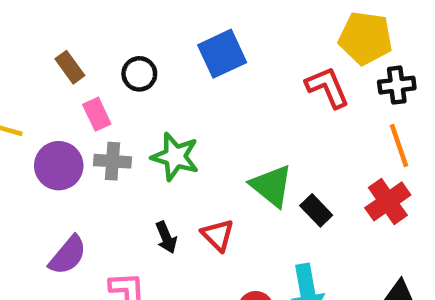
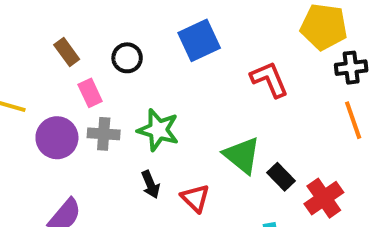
red L-shape: (327, 87) -> (269, 79), moved
red cross: (388, 201) -> (324, 198), moved
black arrow: (166, 237) -> (150, 184), moved

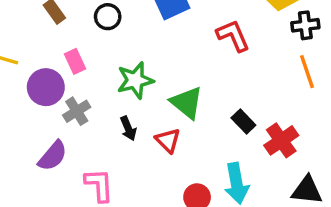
pink rectangle: (90, 93) -> (75, 61), moved
green star: (158, 130) -> (135, 80), turned -30
gray cross: (104, 134) -> (77, 111), moved, turned -36
green triangle: (242, 155) -> (187, 103), moved

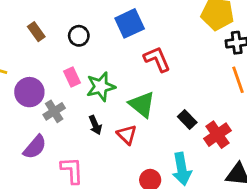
red L-shape: (233, 36) -> (157, 59), moved
pink rectangle: (75, 61) -> (72, 77), moved

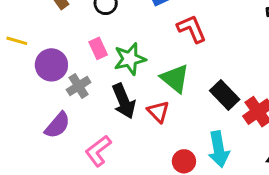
black rectangle: (187, 120) -> (225, 95), size x1.4
black arrow: (95, 125) -> (124, 101), size x1.6
pink L-shape: (72, 170) -> (98, 151), turned -124

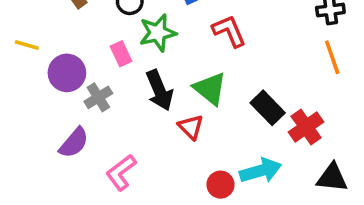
green star: (130, 59) -> (158, 33), moved
black arrow: (124, 101) -> (159, 90), moved
cyan arrow: (219, 149) -> (261, 171), turned -96

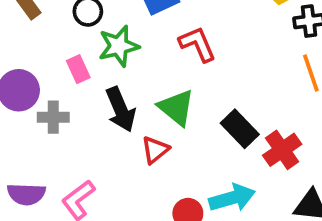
gray cross: (98, 97) -> (53, 117), turned 32
red triangle: (191, 127) -> (155, 150), turned 36
purple semicircle: (74, 143) -> (26, 194), moved, turned 52

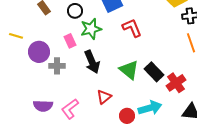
green triangle: (176, 108) -> (129, 70), moved
red triangle: (155, 150) -> (104, 97), moved

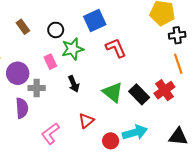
black arrow: (92, 62) -> (74, 84), size x0.7
red cross: (176, 83) -> (164, 90), moved
purple semicircle: (43, 106) -> (22, 108), moved, turned -96

